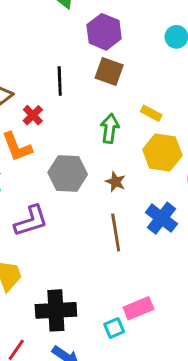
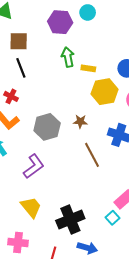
purple hexagon: (104, 32) -> (60, 22), moved
brown square: (109, 72) -> (19, 41), moved
green arrow: (110, 128) -> (68, 57), moved

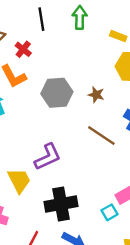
green arrow: (68, 57) -> (80, 17), moved
brown line: (92, 155) -> (101, 136), turned -40
purple L-shape: (34, 166) -> (48, 157), moved

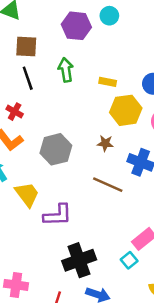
brown star: (96, 95) -> (105, 143), moved
purple L-shape: (48, 157) -> (58, 215), turned 32
yellow trapezoid: (19, 180) -> (27, 194), moved

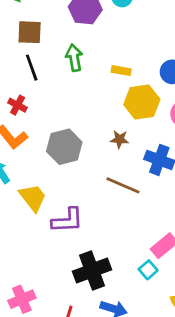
pink cross: (16, 285) -> (22, 299), turned -30

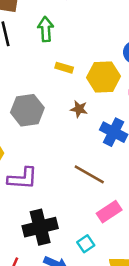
yellow rectangle: (121, 71) -> (64, 68), moved
brown line: (123, 185) -> (89, 174), moved
cyan square: (148, 270) -> (86, 244), moved

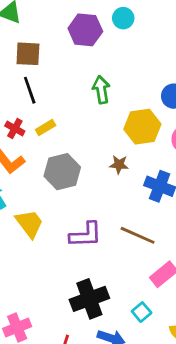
green arrow: (46, 29) -> (101, 90), moved
yellow rectangle: (64, 68) -> (46, 127), moved, turned -42
purple L-shape: (23, 178) -> (86, 235), moved

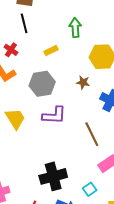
yellow rectangle: (46, 127) -> (51, 50), moved
purple L-shape: (86, 235) -> (54, 115), moved
brown line: (138, 235) -> (92, 134), turned 35

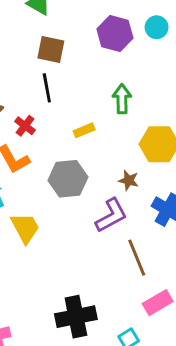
purple L-shape: (54, 115) -> (111, 215), moved, turned -35

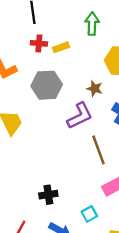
red cross: (25, 126) -> (39, 43), moved, turned -35
black cross: (76, 317) -> (48, 195), size x0.6

